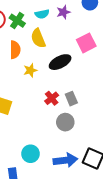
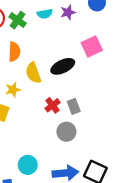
yellow semicircle: (38, 38) -> (33, 73), moved
yellow star: (30, 70) -> (13, 90), moved

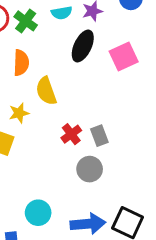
black ellipse: (63, 66) -> (83, 46), moved, turned -40

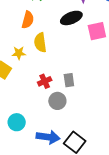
black ellipse: (83, 46) -> (71, 18), turned 30
red cross: (71, 134) -> (45, 81), moved

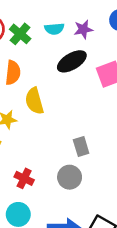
red cross: (45, 81) -> (24, 178), moved, turned -32

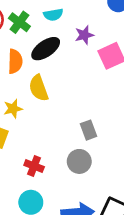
purple star: (83, 29) -> (84, 35), moved
black ellipse: (72, 61) -> (46, 49), moved

